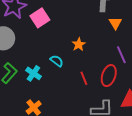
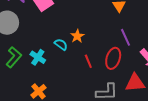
orange star: (79, 44) -> (77, 36), moved

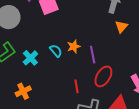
purple line: (126, 37) -> (93, 55), moved
red line: (88, 61) -> (77, 86), moved

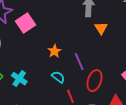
orange star: (74, 46) -> (54, 51), moved
cyan semicircle: (56, 51) -> (58, 77), moved

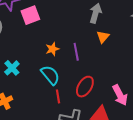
purple line: (79, 62) -> (76, 52), moved
cyan semicircle: (58, 77) -> (50, 75), size x1.5

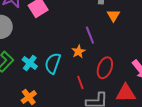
orange star: (52, 49) -> (78, 52), moved
cyan semicircle: (50, 75) -> (53, 63), moved, turned -110

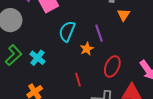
cyan semicircle: (53, 63) -> (67, 31), moved
red line: (80, 82) -> (78, 80), moved

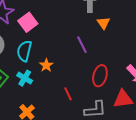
cyan semicircle: (67, 31) -> (24, 51), moved
orange star: (87, 49) -> (46, 65), moved

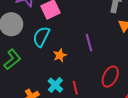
purple line: (82, 45) -> (89, 43), moved
cyan cross: (25, 78) -> (55, 85), moved

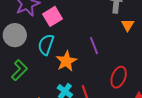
orange star: (60, 55) -> (66, 61), size x1.5

